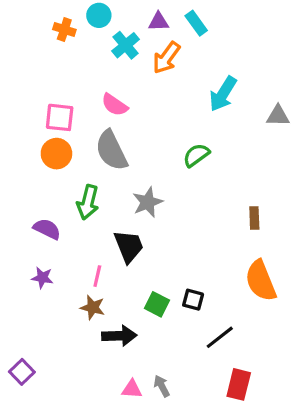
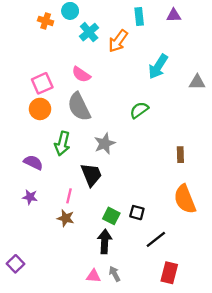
purple triangle: (159, 22) -> (174, 15), moved
cyan rectangle: (196, 23) -> (139, 16), turned 30
pink square: (60, 117) -> (42, 83), turned -30
black arrow: (119, 336) -> (105, 242), moved, turned -85

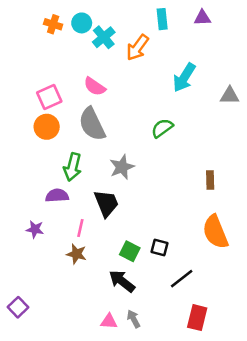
cyan circle: (70, 11) -> (82, 23), moved
purple semicircle: (33, 162) -> (57, 196), moved, turned -30
black arrow: (105, 242) -> (122, 281), turned -55

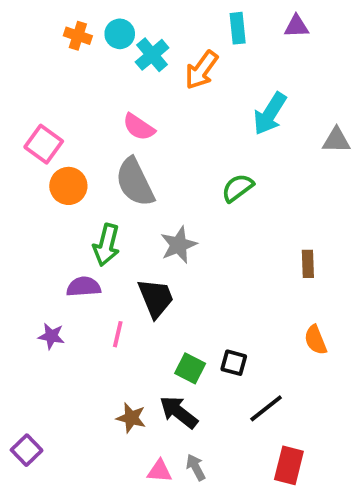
pink square: (49, 97) -> (44, 144), moved, turned -30
orange semicircle: (215, 232) -> (316, 340), size x0.6
brown star: (76, 254) -> (131, 418), moved

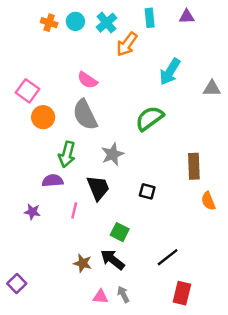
cyan cross: (152, 55) -> (107, 23), moved
green semicircle: (238, 188) -> (150, 118), size x1.4
brown rectangle: (308, 264) -> (194, 166), size x1.5
orange semicircle: (316, 340) -> (208, 201), moved
black square: (234, 363) -> (147, 191), moved

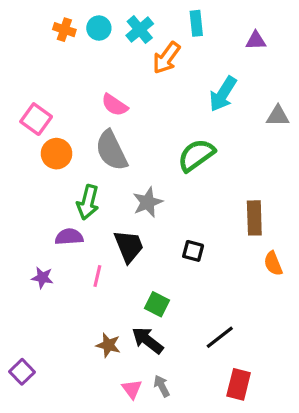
purple triangle: (187, 17) -> (256, 41), moved
pink triangle: (101, 297) -> (132, 389), turned 49

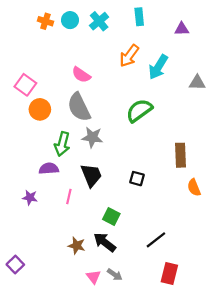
orange arrow: (166, 58) -> (129, 56), moved
gray star: (148, 202) -> (92, 137), moved, turned 30
gray arrow: (162, 386) -> (115, 275), turned 152

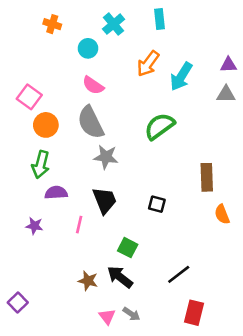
cyan circle: (70, 20) -> (88, 48), moved
purple triangle: (182, 29) -> (228, 65), moved
green arrow: (62, 144) -> (41, 165), moved

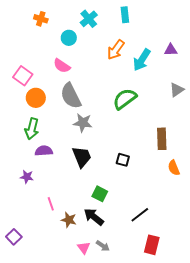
purple triangle: (228, 65) -> (171, 50), moved
pink semicircle: (93, 85) -> (62, 66), moved
gray triangle: (226, 94) -> (177, 90), moved, turned -35
pink line: (79, 225) -> (51, 204), moved, turned -32

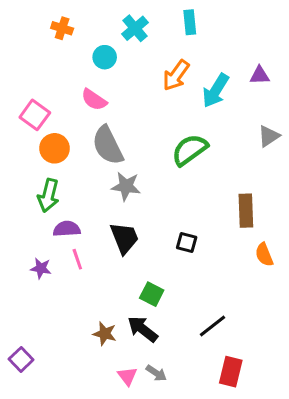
pink line: (51, 204) -> (77, 259), moved

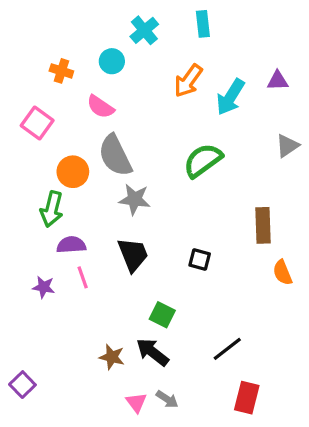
orange cross: (62, 28) -> (61, 71), moved
orange circle: (55, 148) -> (73, 172), moved

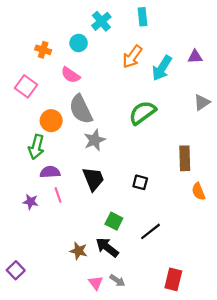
gray star: (135, 199) -> (95, 140), turned -30
black line: (227, 349) -> (150, 231), moved

